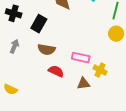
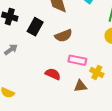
gray arrow: (14, 46) -> (11, 50), turned 32
brown semicircle: (46, 49) -> (63, 36), moved, turned -30

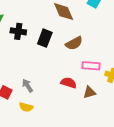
gray arrow: (11, 50) -> (27, 86), moved, turned -80
brown triangle: (80, 86) -> (89, 92), moved

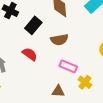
red semicircle: (69, 83) -> (30, 54), moved

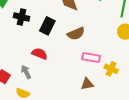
red semicircle: (30, 54) -> (40, 54), moved

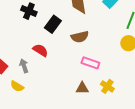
yellow cross: (111, 69) -> (107, 86), moved

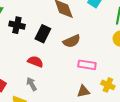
gray arrow: (24, 66) -> (31, 84), moved

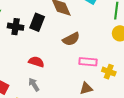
black rectangle: (43, 34) -> (37, 22), moved
yellow cross: (108, 85) -> (109, 72), moved

